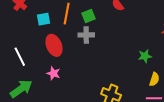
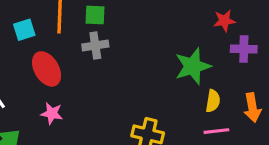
green square: (89, 16) -> (95, 15), turned 32
green star: (145, 56) -> (193, 66), size x1.6

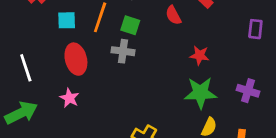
red star: (224, 21) -> (200, 55), moved

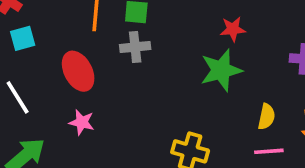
cyan square: (67, 20) -> (23, 38), moved
green star: (200, 93) -> (221, 70), moved

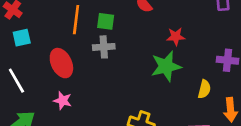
yellow semicircle: (266, 117) -> (204, 89), moved

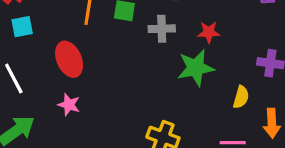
gray cross: (104, 47) -> (162, 29), moved

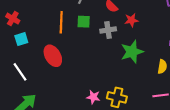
red star: (209, 32) -> (131, 20), moved
pink star: (69, 105) -> (93, 97), moved

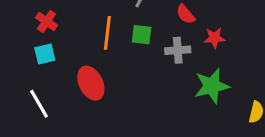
red cross: (13, 19) -> (47, 21), moved

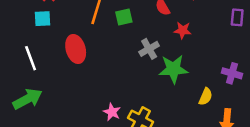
green square: (142, 35) -> (124, 17), turned -30
gray cross: (178, 50) -> (149, 49), moved, turned -36

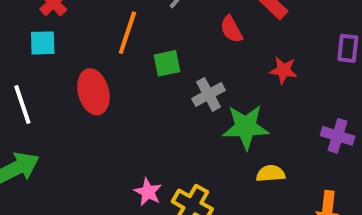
green square: (124, 17) -> (167, 63), moved
red star: (183, 30) -> (283, 70), moved
yellow semicircle: (206, 97) -> (271, 174), moved, turned -120

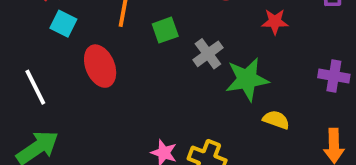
cyan square: (43, 43) -> (63, 24), moved, turned 36
yellow semicircle: (271, 174) -> (276, 120), turned 32

